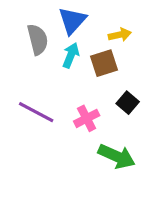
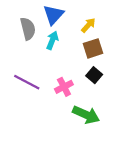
yellow arrow: (120, 35) -> (88, 25), turned -35
brown square: (104, 63) -> (93, 48), moved

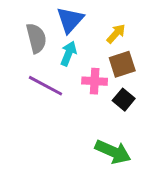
purple line: (27, 82) -> (45, 86), moved
pink cross: (64, 87) -> (95, 81), moved, turned 30

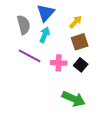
pink cross: (95, 81) -> (59, 63), moved

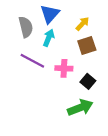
black square: (81, 65) -> (88, 81), moved
green arrow: (74, 99) -> (80, 108), turned -45

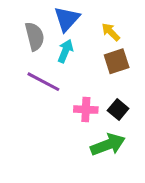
yellow arrow: (82, 24) -> (111, 32), turned -88
pink cross: (64, 68) -> (86, 110), moved

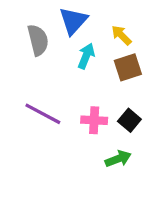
cyan arrow: (65, 51) -> (86, 56), moved
purple line: (43, 82) -> (43, 114), moved
green arrow: (108, 145) -> (118, 159), size x0.7

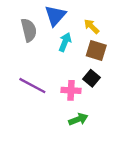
brown square: (128, 67) -> (96, 51), turned 35
black square: (129, 120) -> (92, 78), moved
green arrow: (118, 159) -> (78, 119), moved

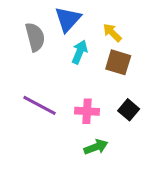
black square: (92, 78) -> (129, 110), moved

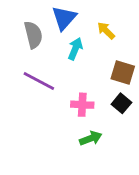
brown square: (118, 62) -> (123, 73), moved
purple line: (40, 105) -> (39, 81), moved

